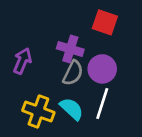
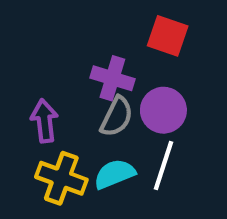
purple arrow: (22, 61) -> (44, 121), moved, turned -30
cyan semicircle: (72, 109) -> (115, 174), turned -65

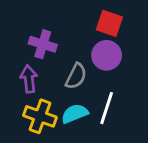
purple cross: (112, 78) -> (43, 44), moved
purple circle: (163, 110) -> (107, 55), moved

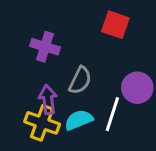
purple circle: (107, 55) -> (137, 88), moved
purple arrow: (29, 79) -> (48, 99), moved

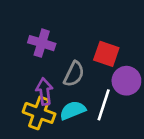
red square: (115, 25) -> (106, 54), moved

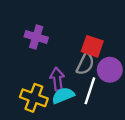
gray semicircle: (74, 74) -> (85, 64), moved
purple arrow: (44, 91) -> (57, 79), moved

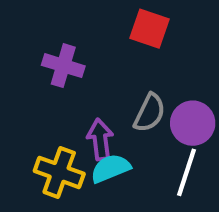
red square: (92, 46) -> (150, 29), moved
white line: (90, 91) -> (186, 172), moved

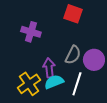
yellow cross: (59, 172) -> (29, 84), turned 35
white line: (186, 172) -> (77, 84), moved

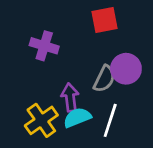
red square: (73, 14) -> (104, 20), turned -30
purple circle: (94, 60) -> (126, 69), moved

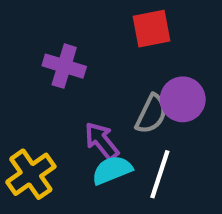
purple arrow: (70, 97) -> (102, 141), turned -32
yellow cross: (41, 120) -> (31, 174), moved

